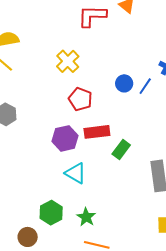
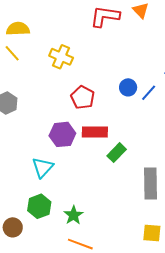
yellow cross: (68, 61) -> (61, 57), moved, turned -30
cyan triangle: (76, 173) -> (43, 167), moved, turned 35

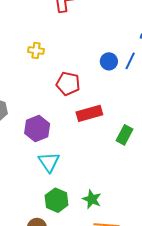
yellow cross: (61, 57) -> (36, 51), size x0.7
purple hexagon: (62, 134) -> (37, 128), moved
green rectangle: (117, 153) -> (124, 135), moved

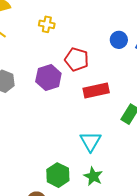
purple hexagon: (37, 128) -> (48, 78), moved
cyan triangle: (49, 162) -> (90, 141), moved

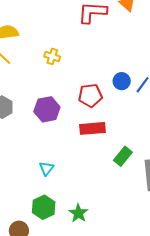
red pentagon: (77, 59) -> (90, 95), moved, turned -30
cyan triangle: (90, 141) -> (46, 168), moved, size x0.7

